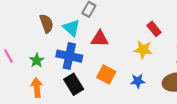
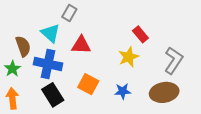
brown semicircle: (47, 23) -> (23, 46), moved
yellow star: (143, 50) -> (129, 57), turned -30

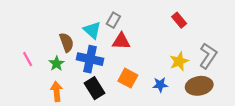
gray rectangle: (69, 13) -> (113, 20), moved
red rectangle: (140, 34) -> (179, 20), moved
yellow star: (129, 57) -> (179, 61), moved

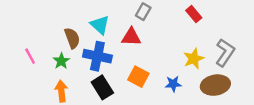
gray rectangle: (113, 20) -> (143, 12), moved

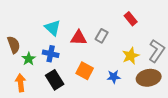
gray rectangle: (143, 12) -> (102, 36), moved
brown semicircle: (72, 38) -> (14, 45), moved
blue cross: (97, 56) -> (51, 54), size x0.7
green star: (61, 61) -> (29, 59), moved

